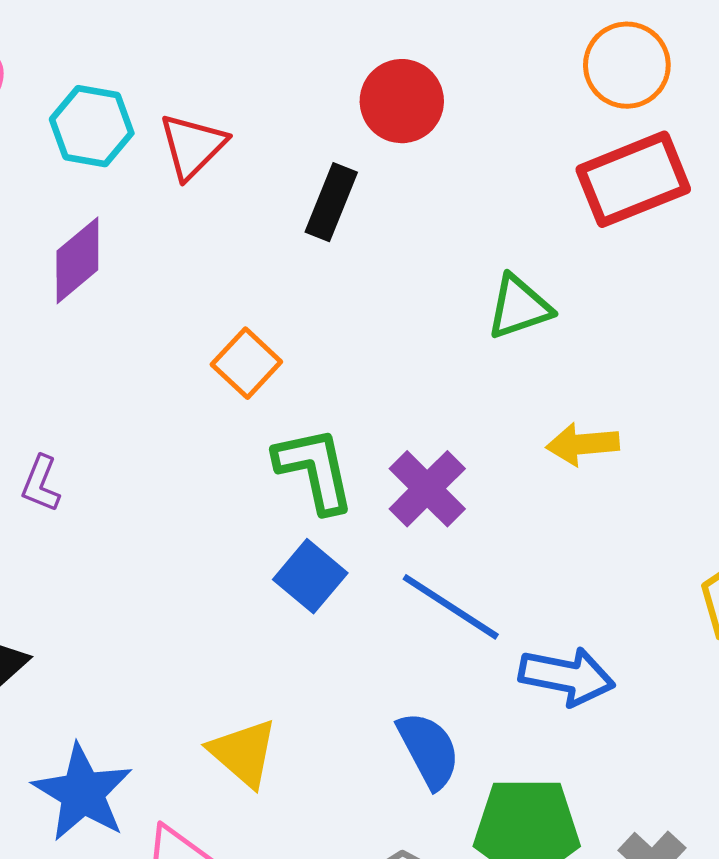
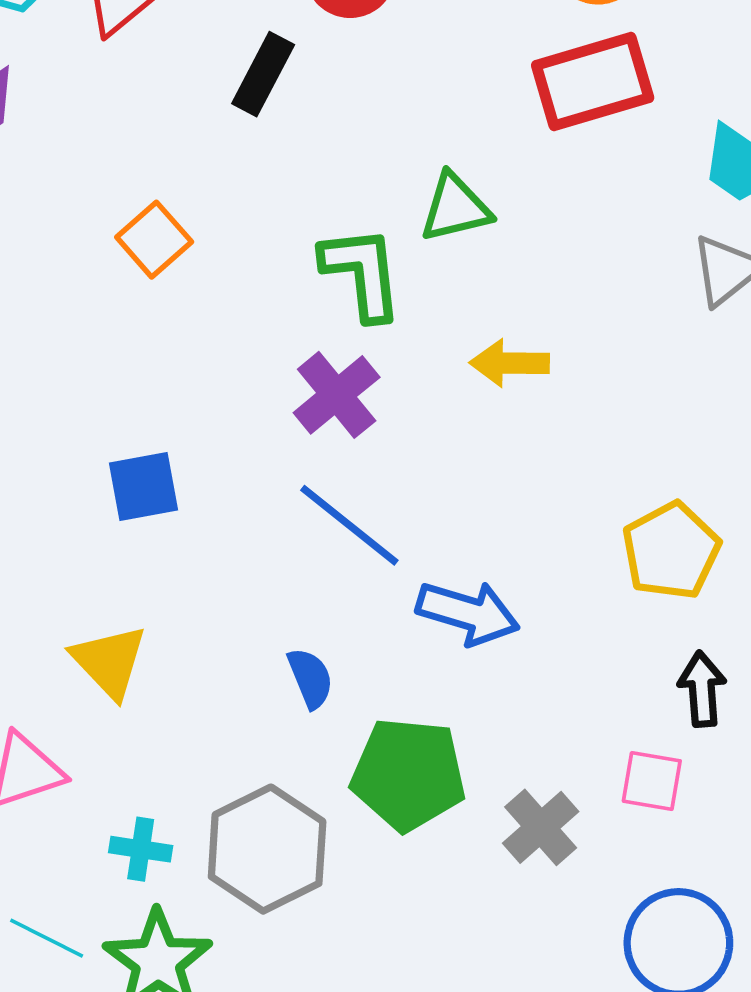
green L-shape: (315, 470) -> (362, 273), moved
blue square: (310, 576) -> (143, 487), moved, turned 34
blue semicircle: (429, 750) -> (310, 678), size x0.7

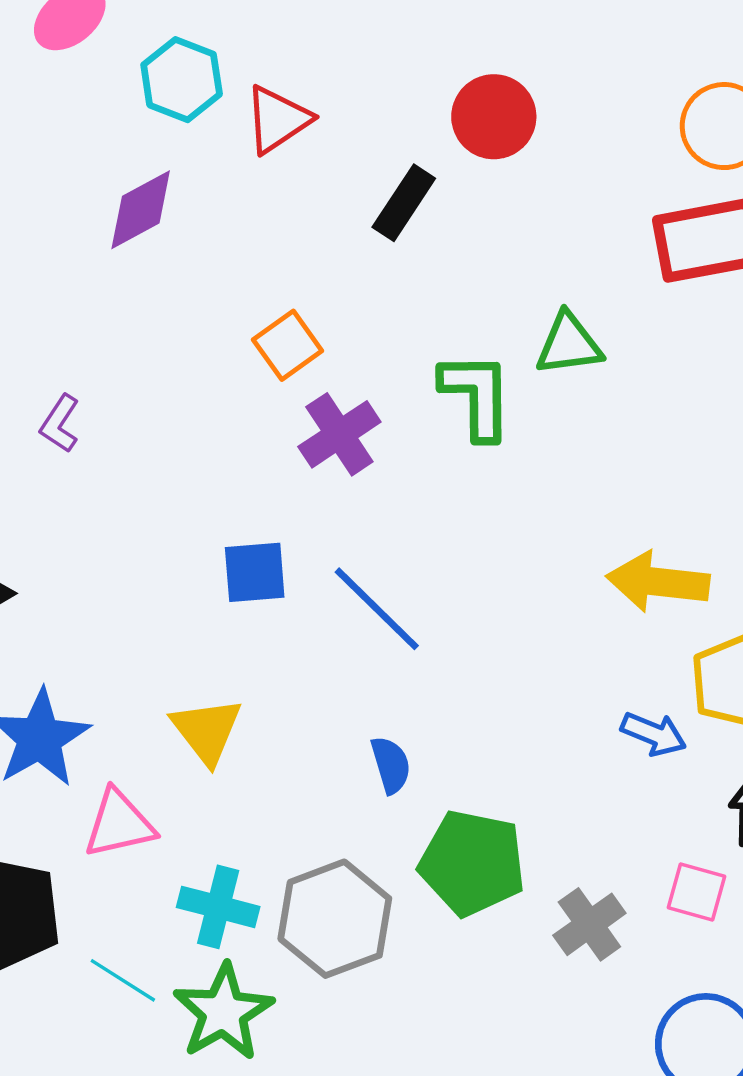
yellow arrow: (510, 363) -> (658, 582), moved, size x1.4
purple cross: (337, 395) -> (339, 434), moved
blue line: (349, 525) -> (377, 609), moved
blue arrow: (468, 613) -> (654, 734), moved, size x0.7
cyan cross: (141, 849) -> (218, 907), size x1.4

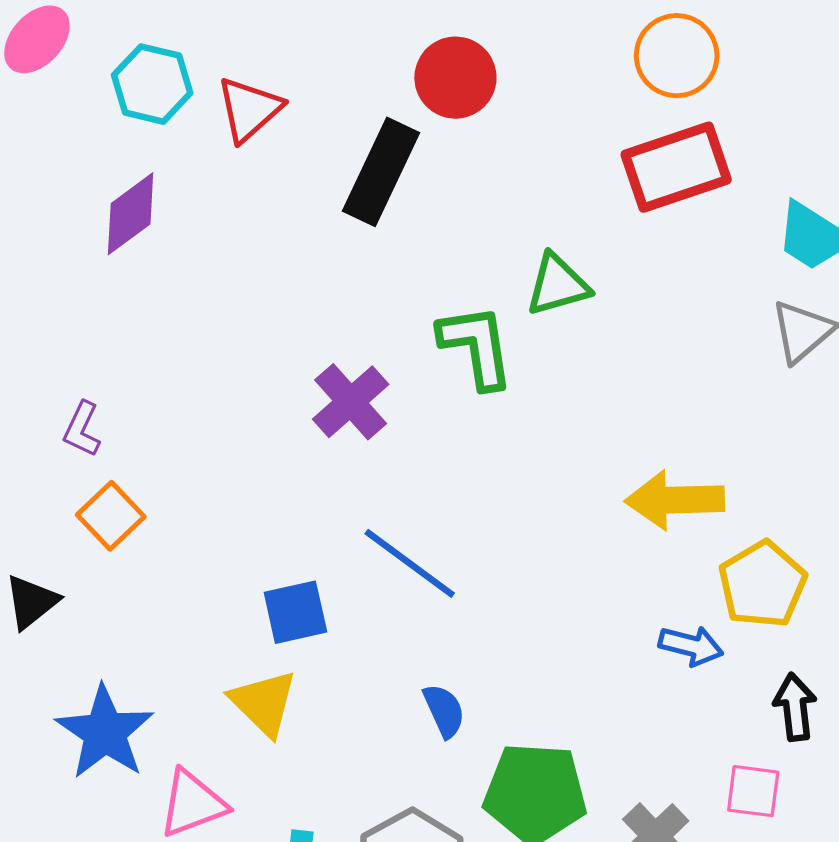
black rectangle: (404, 203) -> (381, 172), size x1.4
orange square: (288, 345) -> (111, 516), moved
blue square: (255, 572) -> (295, 612), moved

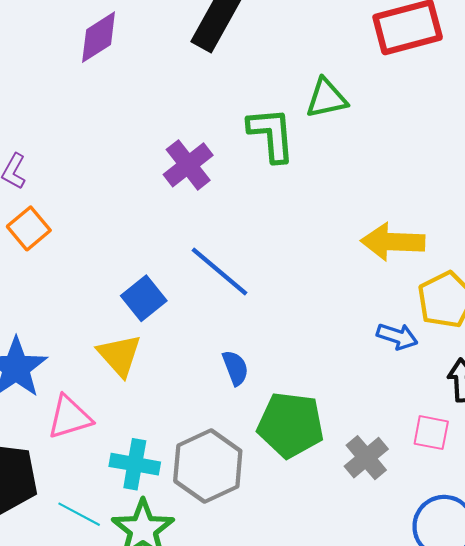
purple diamond: (131, 214) -> (99, 37), moved
blue square: (295, 612) -> (144, 298), turned -30

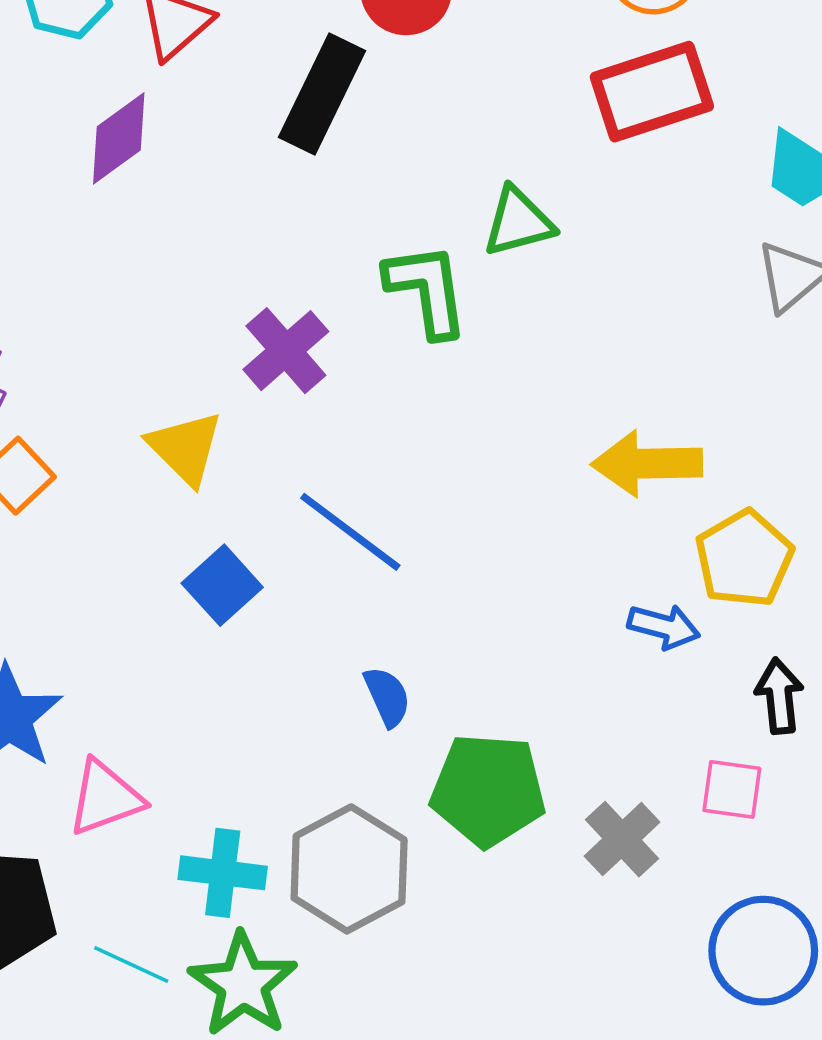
yellow triangle: (119, 355) -> (185, 448), moved

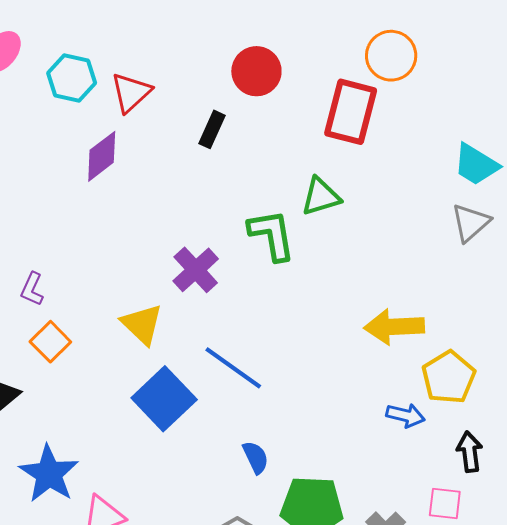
red rectangle: (652, 92) -> (351, 112), moved, turned -56
black rectangle: (322, 94) -> (212, 129), size x0.6
blue square: (222, 585) -> (164, 399), size x1.5

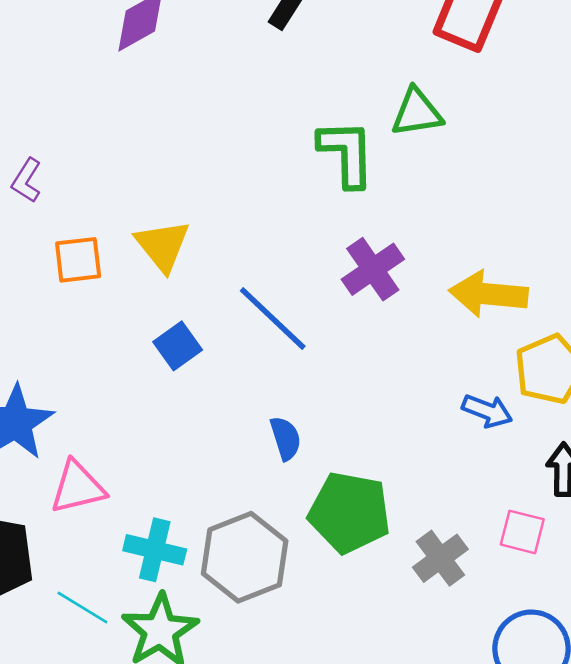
purple cross: (196, 270) -> (373, 269), moved
orange square: (50, 342) -> (78, 260), moved, turned 30
blue square: (164, 399) -> (178, 346), size x0.6

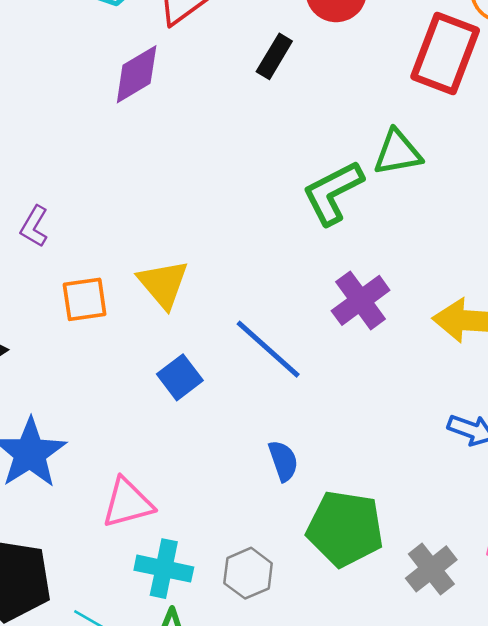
green L-shape: (346, 153) -> (333, 193), turned -114
pink triangle: (78, 487) -> (128, 503), moved
gray hexagon: (245, 557) -> (248, 573), size x0.6

